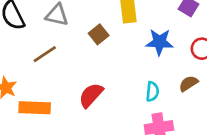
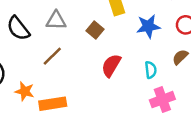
red semicircle: (91, 95) -> (111, 65), moved

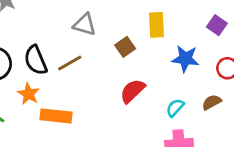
black semicircle: (18, 28) -> (36, 60), moved
cyan semicircle: (151, 70) -> (175, 108), turned -147

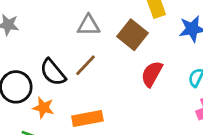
brown square: (125, 47) -> (132, 35), size x1.5
orange star: (29, 94) -> (43, 108), moved

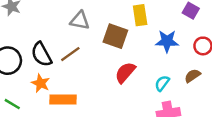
brown square: (132, 35) -> (115, 36), turned -30
orange star: (43, 108) -> (41, 83), moved

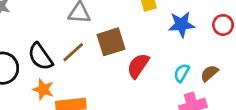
brown square: (115, 36) -> (111, 42), moved, turned -30
brown semicircle: (192, 76) -> (209, 73), moved

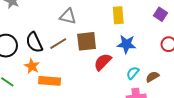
blue star: (181, 24) -> (126, 44), moved

